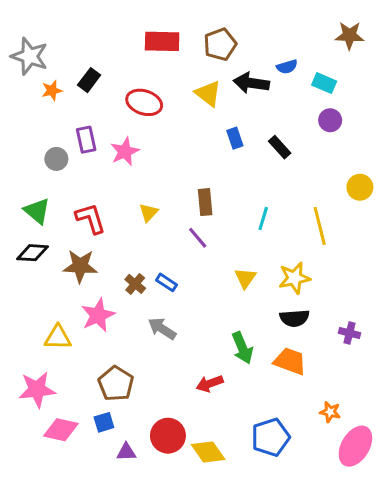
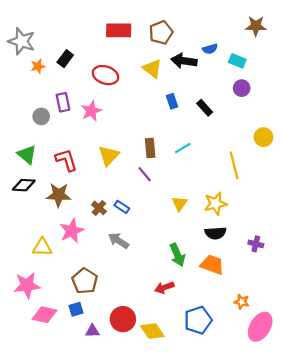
yellow triangle: (149, 212) -> (109, 156), size x1.5
cyan line: (263, 218) -> (183, 148), moved, turned 42
red arrow: (210, 384) -> (164, 287), moved

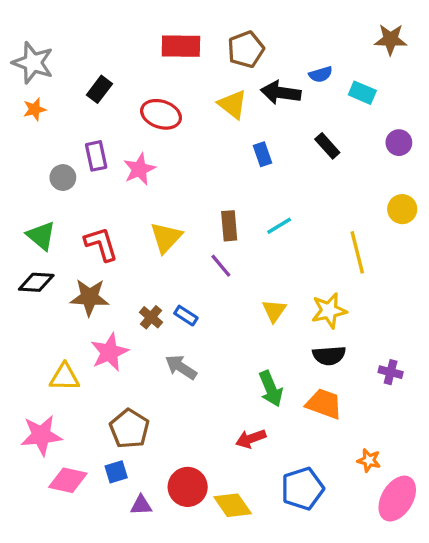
orange star: (38, 66) -> (35, 109), moved
purple circle: (242, 88) -> (399, 143), moved
black rectangle: (205, 108) -> (327, 146), moved

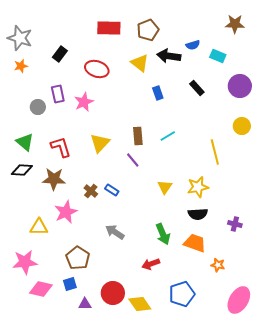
purple circle: (399, 143) -> (240, 86), size x1.5
gray arrow: (181, 367) -> (115, 232), moved
orange star: (369, 460) -> (218, 265), moved

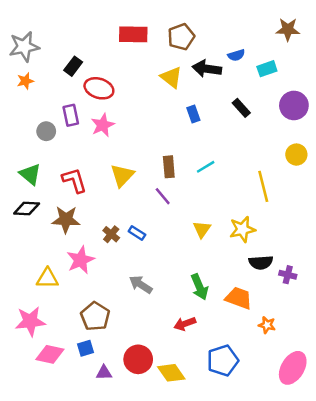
gray star: (20, 38) -> (24, 47), turned -30
cyan rectangle: (218, 56) -> (267, 69), turned -42
red ellipse: (97, 69) -> (99, 88), moved
black semicircle: (198, 214) -> (261, 262), moved

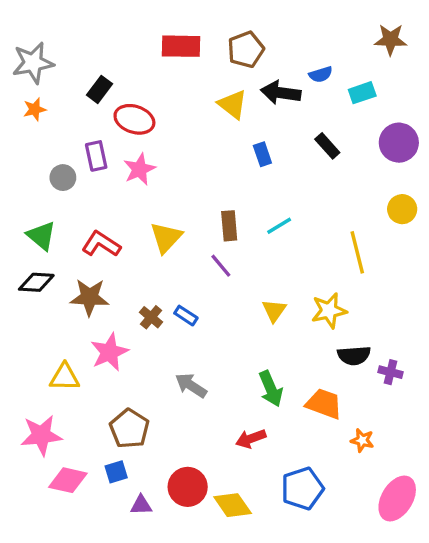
red L-shape: (74, 180) -> (101, 244), turned -40

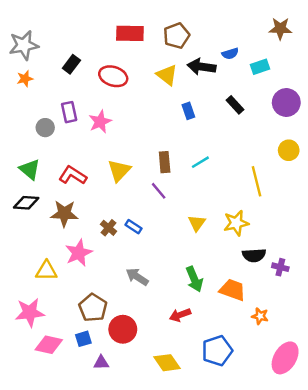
red ellipse: (134, 119) -> (113, 76), moved
red circle: (188, 487) -> (123, 329), moved

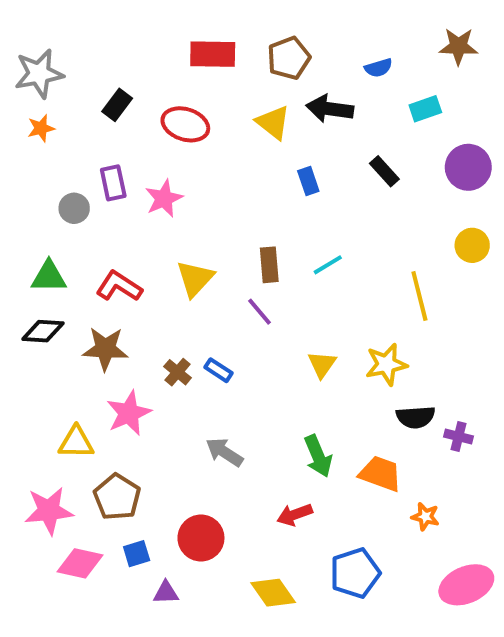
blue semicircle: (230, 54) -> (379, 68), moved
green triangle: (30, 169) -> (49, 277), turned -40
brown pentagon: (93, 308) -> (117, 497), moved
pink ellipse: (285, 358) -> (466, 585), turned 36

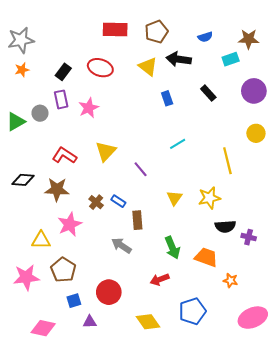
brown star: (459, 46) -> (249, 39), moved
black rectangle: (117, 105) -> (63, 72), moved
brown rectangle: (269, 265) -> (137, 220), moved
green triangle: (49, 277) -> (16, 122), moved, turned -30
pink diamond: (80, 563) -> (43, 328), moved

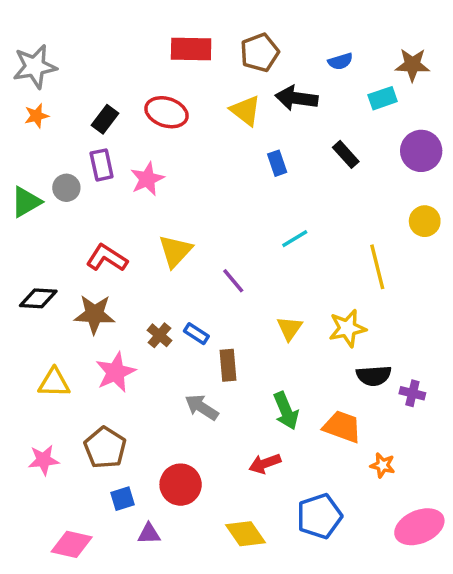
yellow triangle: (41, 240) -> (54, 383), moved
pink star: (26, 277) -> (44, 460), size x0.7

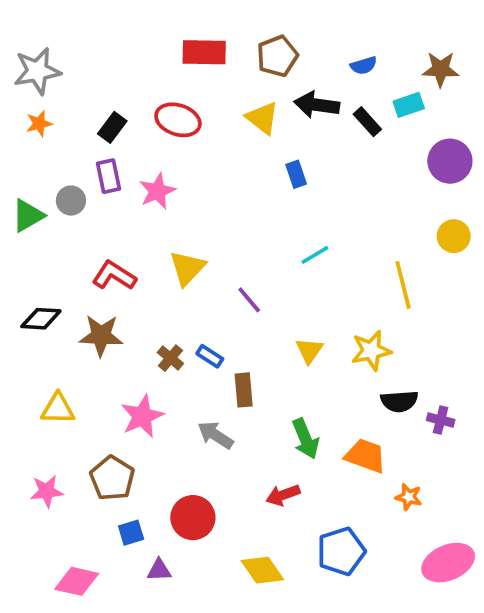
black rectangle: (346, 154) -> (367, 122), moved
pink star: (116, 372) -> (142, 416), moved

